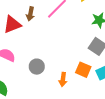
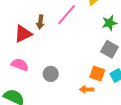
orange arrow: (63, 79) -> (87, 89), moved, turned 88

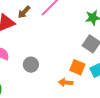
brown arrow: (40, 22) -> (24, 12), turned 32

